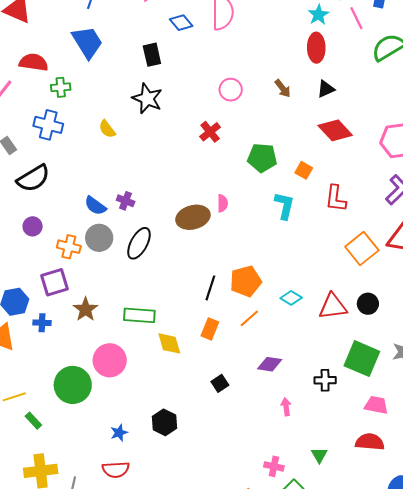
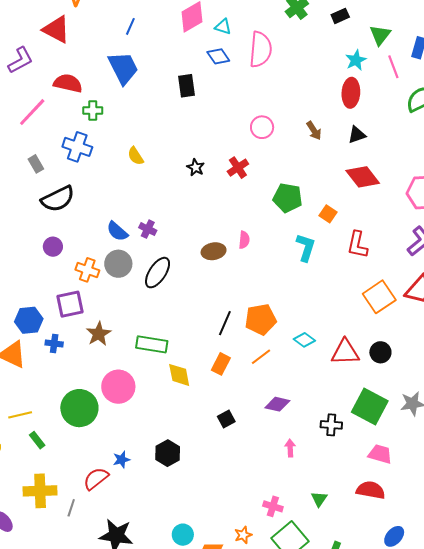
black star: (147, 99) -> (196, 167), moved, size x0.6
brown ellipse: (193, 217) -> (214, 251), size x0.7
red semicircle: (116, 470) -> (96, 479), moved, turned 140

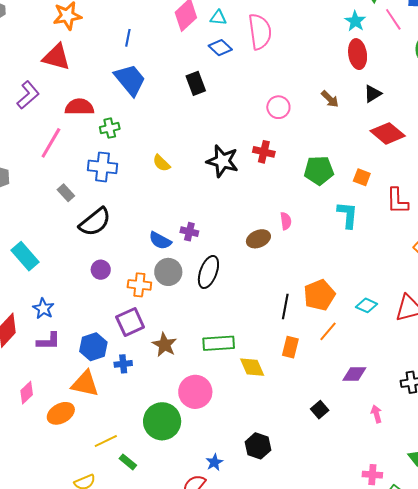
black star: (196, 167) -> (223, 161), size x1.8
red cross: (238, 168) -> (264, 152), turned -30
black square: (226, 419) -> (320, 410), moved

